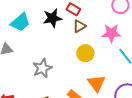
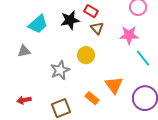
brown triangle: (79, 26) -> (97, 28), turned -40
yellow circle: (85, 53) -> (86, 55), moved

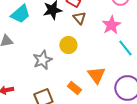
pink star: (129, 35) -> (111, 25), turned -30

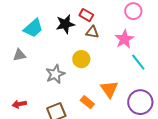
brown triangle: (79, 18) -> (92, 32), turned -40

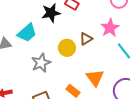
cyan trapezoid: (33, 28) -> (27, 33), moved
brown triangle: (92, 32) -> (86, 39), moved, turned -40

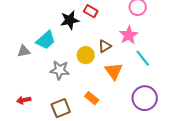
gray star: (41, 63) -> (60, 70), turned 30
orange triangle: (95, 78) -> (114, 71), moved

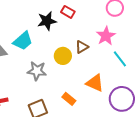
orange triangle: (114, 71) -> (95, 83), moved, turned -30

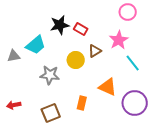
red rectangle: (68, 12) -> (81, 29), moved
orange rectangle: (69, 99) -> (82, 103), turned 64

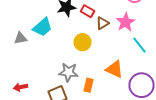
brown triangle: (95, 51) -> (102, 23), moved
gray star: (50, 75) -> (68, 72), moved

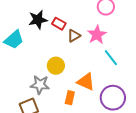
yellow circle: (82, 42) -> (56, 66), moved
orange rectangle: (88, 85) -> (70, 98), moved

